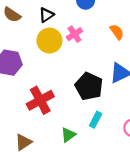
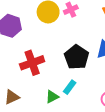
cyan rectangle: (96, 120) -> (70, 87), moved

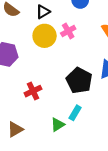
red cross: (32, 63) -> (33, 91), size x0.7

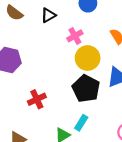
yellow circle: (45, 36) -> (88, 58), moved

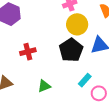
cyan rectangle: (81, 123) -> (85, 80), moved

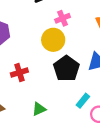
yellow circle: (77, 24) -> (53, 40), moved

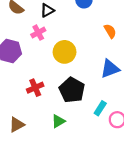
pink cross: (63, 18) -> (38, 33), moved
black pentagon: (66, 69) -> (72, 90), moved

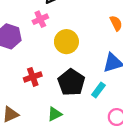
cyan rectangle: (100, 108) -> (98, 90), moved

